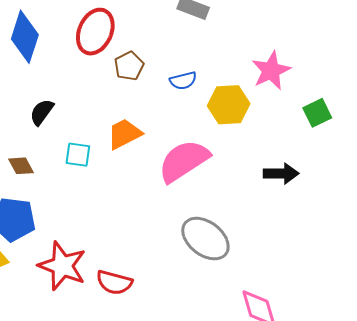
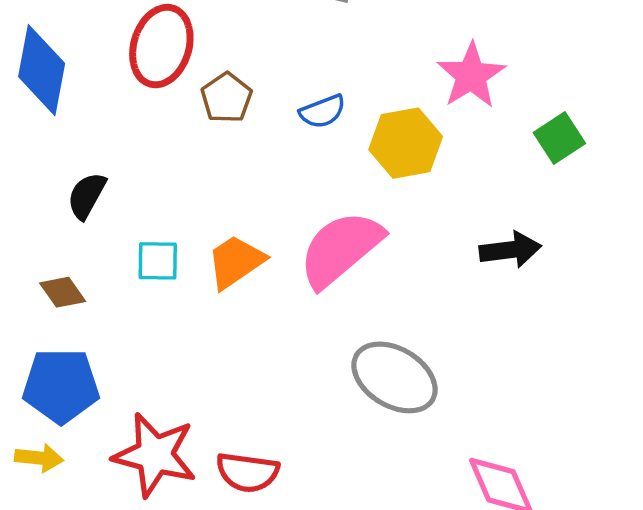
orange trapezoid: (124, 134) -> (236, 262), moved

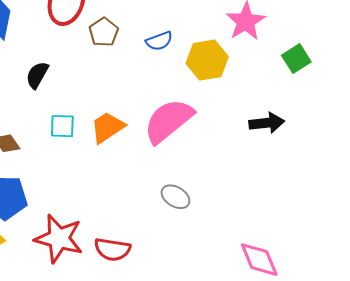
black semicircle: (87, 196) -> (37, 75), moved
gray ellipse: (394, 377) -> (175, 197), moved, size x0.6

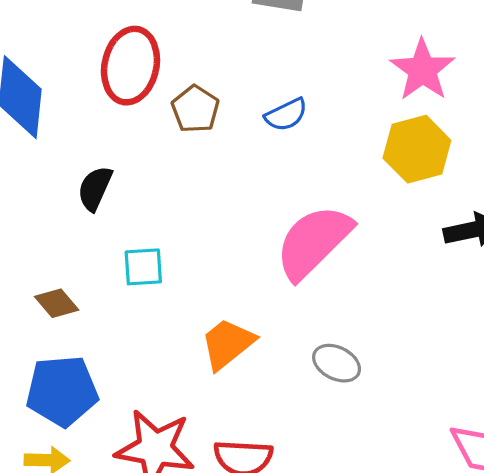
yellow hexagon: (207, 60) -> (417, 149), moved
orange trapezoid: (108, 127) -> (228, 344), moved

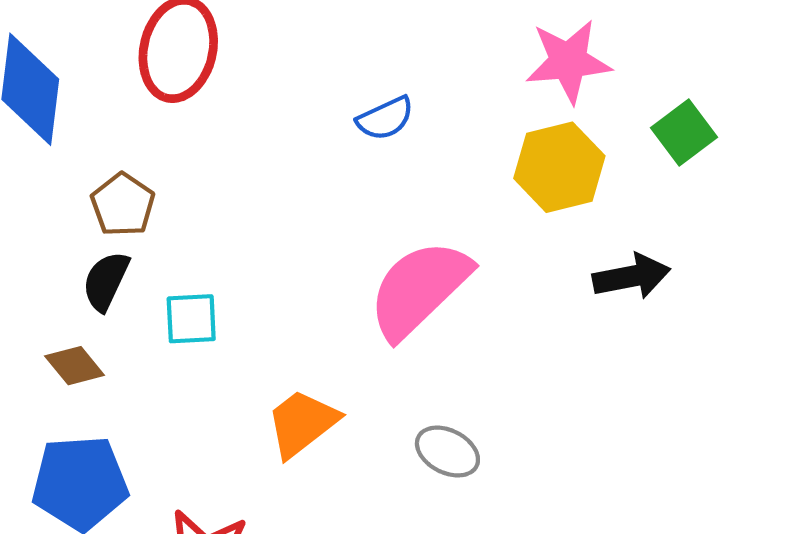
pink star: (422, 70) -> (568, 61), turned 30
brown pentagon: (195, 109) -> (123, 205), moved
black semicircle: (95, 188) -> (106, 281), moved

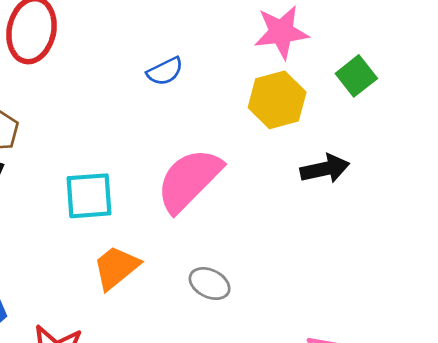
cyan square: (191, 319) -> (89, 196), moved, size x1.4

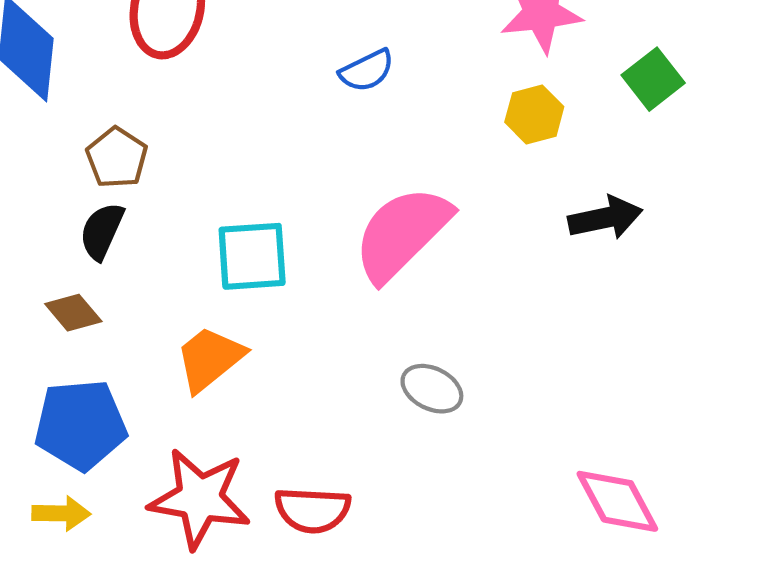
yellow hexagon: (277, 100) -> (534, 114), size x0.7
orange trapezoid: (116, 268) -> (210, 359), moved

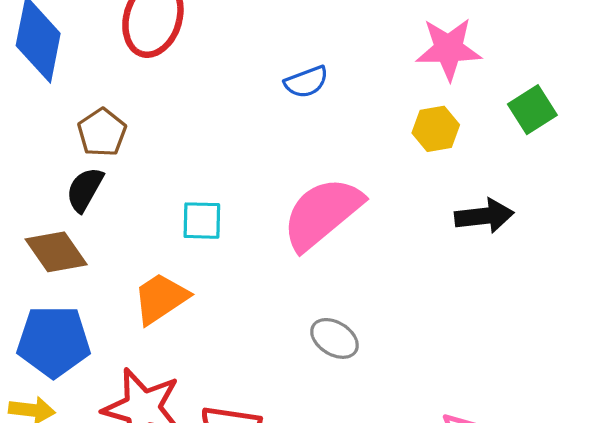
cyan square: (252, 256) -> (202, 221), size x0.7
brown diamond: (73, 313) -> (56, 252), size x1.4

